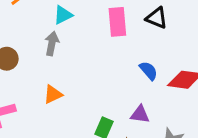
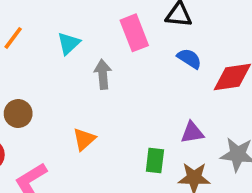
gray arrow: (52, 44) -> (103, 74), moved
blue semicircle: (149, 71) -> (189, 58), moved

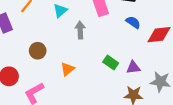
brown circle: (18, 114) -> (38, 51), moved
green rectangle: (155, 161) -> (111, 63), moved, turned -64

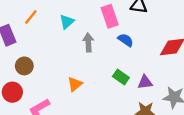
blue semicircle: (133, 22) -> (126, 40), moved
brown circle: (38, 51) -> (24, 66), moved

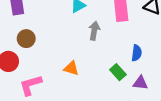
blue semicircle: (126, 40) -> (137, 53), moved, turned 49
orange triangle: (75, 84) -> (71, 68), turned 42

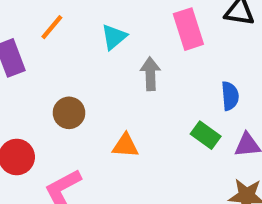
brown circle: (26, 39) -> (69, 113), moved

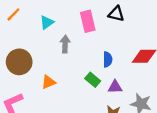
brown circle: (69, 113) -> (19, 62), size x1.5
orange triangle: (125, 146) -> (48, 82), turned -32

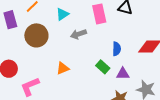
gray arrow: (65, 44) -> (78, 34), turned -112
brown circle: (19, 62) -> (36, 35), moved

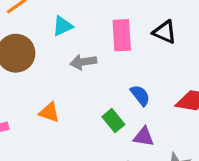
blue semicircle: (117, 49) -> (140, 95), turned -48
orange triangle: (63, 68) -> (49, 112), turned 32

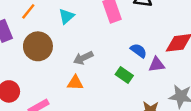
gray arrow: (83, 62) -> (83, 58), moved
purple triangle: (144, 137) -> (157, 64), moved

